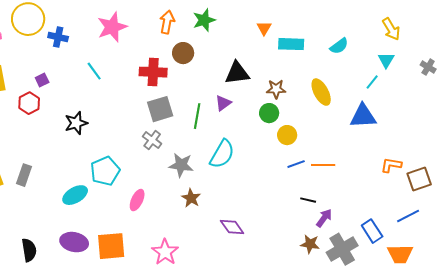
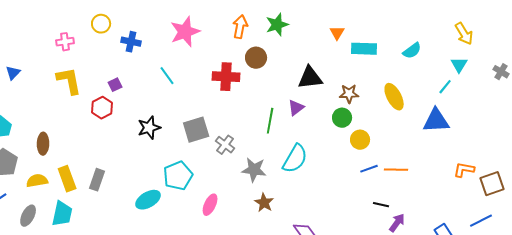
yellow circle: (28, 19) -> (101, 24), size x0.6
gray square: (160, 109) -> (196, 130), moved

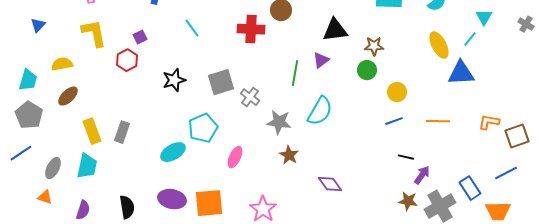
yellow ellipse: (394, 97) -> (439, 45), moved
yellow circle: (360, 140) -> (397, 92), moved
brown ellipse: (43, 144) -> (68, 96), turned 45
orange line: (396, 170) -> (438, 121), moved
yellow semicircle: (37, 181) -> (62, 64), moved

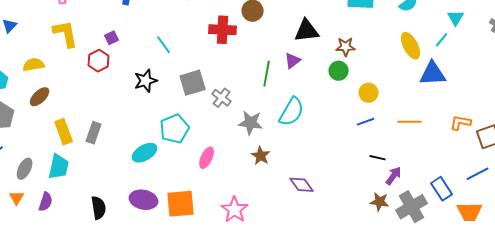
cyan line: (192, 28) -> (164, 45), moved
orange triangle: (45, 197) -> (17, 198), turned 42
purple semicircle: (83, 210) -> (46, 202), moved

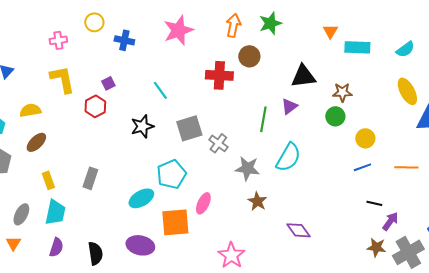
yellow rectangle: (64, 132) -> (48, 180), moved, size x0.7
purple semicircle: (46, 202) -> (56, 247), moved
orange square: (181, 204) -> (175, 222), moved

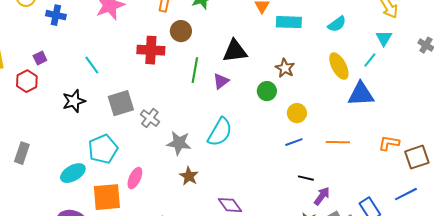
brown star: (342, 92) -> (285, 68), moved, turned 30
green line: (263, 119) -> (195, 70), moved

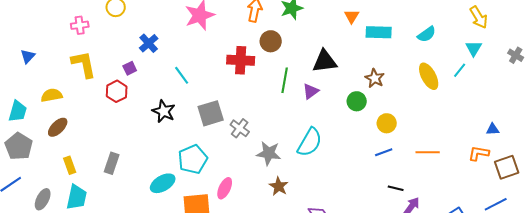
blue cross: (56, 15) -> (149, 43), moved, turned 36
blue triangle: (361, 94) -> (493, 129), moved, size x0.5
black star: (74, 101) -> (164, 111), turned -30

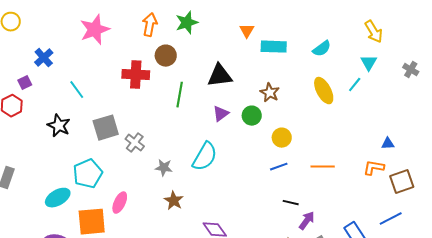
purple triangle: (311, 91) -> (221, 114), moved
gray star: (269, 153) -> (164, 168), size x0.7

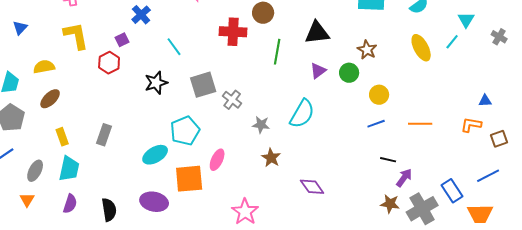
gray cross: (411, 70) -> (499, 37), moved
black star: (59, 126) -> (156, 83), turned 30
brown square: (402, 182) -> (499, 139), size x0.7

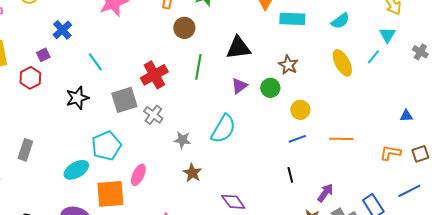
red cross: (233, 32) -> (154, 75), moved, turned -32
orange L-shape: (471, 125) -> (390, 153), moved
black line: (388, 160) -> (290, 175), moved, turned 63

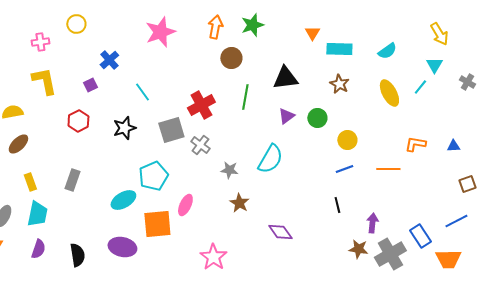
brown star: (288, 65) -> (339, 84), moved
red hexagon: (30, 78) -> (78, 121), moved
orange L-shape: (390, 153) -> (415, 144), moved
purple arrow: (325, 193) -> (372, 223), turned -30

